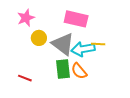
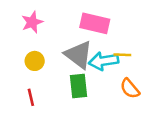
yellow circle: (39, 38) -> (35, 61), moved
orange semicircle: (79, 71) -> (130, 89), moved
red line: (25, 78) -> (31, 97), turned 56

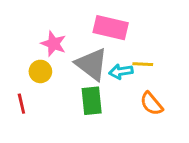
pink star: (32, 22) -> (54, 44), moved, turned -30
cyan arrow: (104, 61) -> (121, 71), size x0.7
red line: (31, 97) -> (21, 104), moved

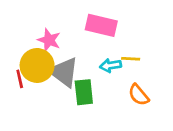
gray triangle: (92, 64) -> (64, 72), moved
yellow circle: (40, 71) -> (37, 65), size x1.6
red line: (21, 104) -> (20, 79), moved

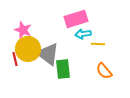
pink rectangle: (101, 25) -> (76, 19), turned -30
pink star: (49, 40) -> (23, 30), moved
cyan arrow: (111, 65) -> (83, 34), moved

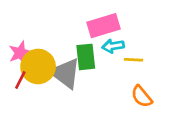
pink star: (23, 30) -> (20, 53), moved, turned 30
red line: (15, 59) -> (20, 80), turned 40
green rectangle: (63, 69) -> (86, 57), moved

